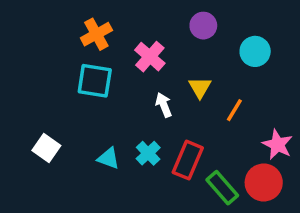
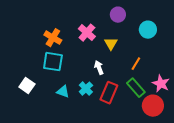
orange cross: (96, 34) -> (53, 38), moved, turned -30
cyan square: (95, 81) -> (53, 62), moved
yellow triangle: (200, 88) -> (111, 44), moved
white arrow: (164, 105) -> (99, 68), moved
green rectangle: (222, 188) -> (136, 88), moved

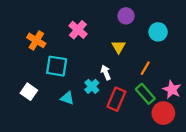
pink cross: (87, 33) -> (78, 30), moved
orange cross: (53, 38) -> (36, 40), moved
cyan cross: (86, 89) -> (92, 86), moved

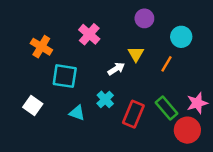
orange line: (145, 68) -> (167, 64), moved
white arrow: (106, 72) -> (116, 69), moved, turned 80
pink star: (172, 90) -> (197, 103), turned 30

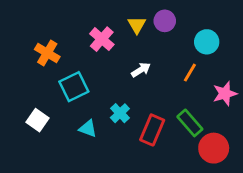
yellow triangle: (136, 54) -> (137, 25), moved
white arrow: (116, 69) -> (141, 70), moved
cyan square: (65, 76) -> (74, 87), turned -35
pink star: (197, 103) -> (225, 94), moved

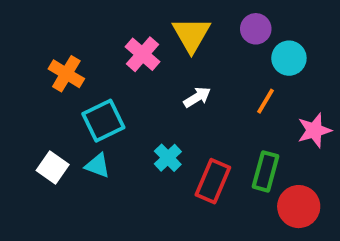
purple circle: (165, 21) -> (256, 29), moved
yellow triangle: (137, 25) -> (191, 35), size x1.5
green rectangle: (190, 123) -> (266, 171), turned 56
cyan triangle: (88, 129) -> (98, 166), moved

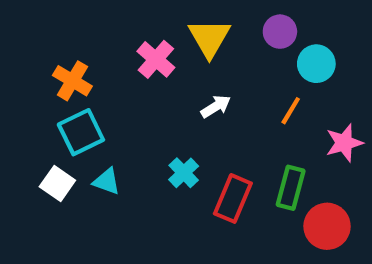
cyan square: (103, 121) -> (81, 132), moved

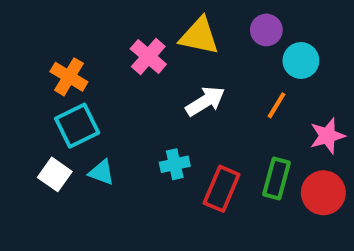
yellow triangle: (209, 38) -> (199, 36), turned -48
white arrow: (216, 106) -> (205, 101), size x1.4
cyan cross: (184, 173) -> (175, 164), turned 32
red circle: (327, 226) -> (323, 193), moved

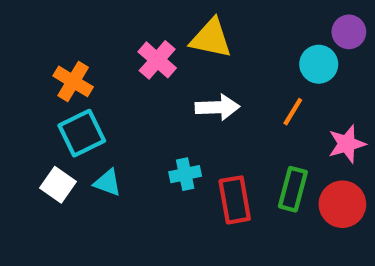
purple circle: (266, 30) -> (349, 32), moved
white arrow: (205, 101) -> (217, 107), turned 30
red rectangle: (222, 189) -> (235, 200), turned -33

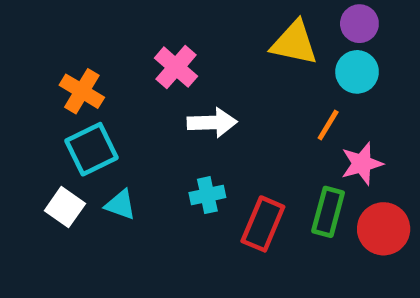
purple circle: (349, 32) -> (359, 24), moved
yellow triangle: (211, 38) -> (294, 43), moved
white arrow: (217, 107) -> (212, 123), moved
pink star: (347, 144) -> (362, 164), moved
red rectangle: (235, 200) -> (263, 224), turned 33

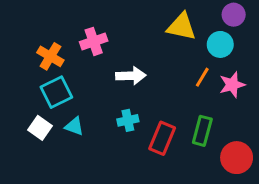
purple circle: (359, 24) -> (234, 15), moved
pink cross: (176, 67) -> (94, 41), moved, turned 30
pink star: (362, 164) -> (232, 85), moved
red circle: (384, 229) -> (237, 158), moved

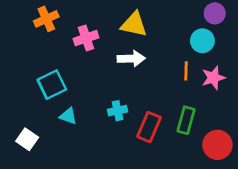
yellow triangle: (181, 27) -> (134, 24), moved
orange cross: (50, 56) -> (46, 19), moved, turned 35
white arrow: (131, 76) -> (131, 59), moved
orange line: (202, 77) -> (186, 71), turned -30
white square: (40, 128) -> (27, 139), moved

